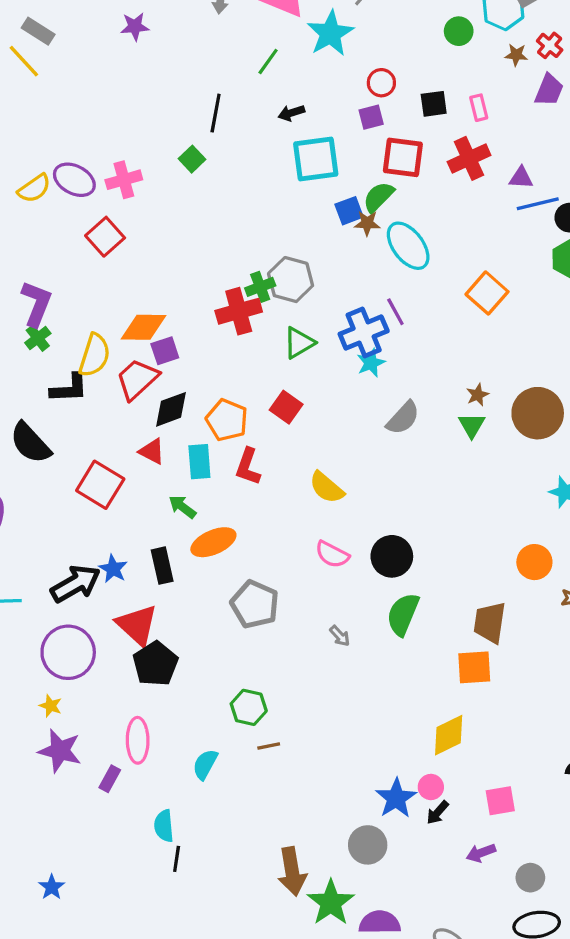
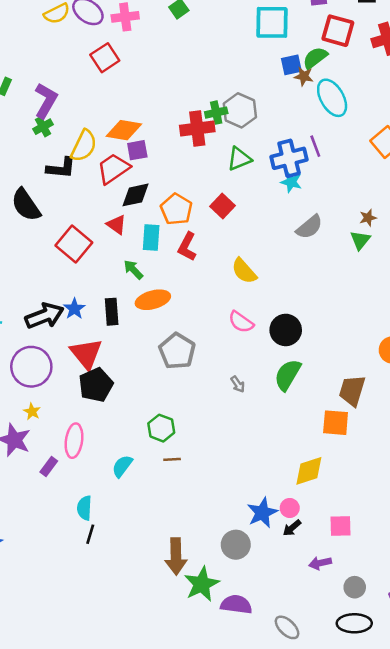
cyan star: (371, 363) -> (291, 182), turned 30
yellow star: (51, 706) -> (32, 412), moved

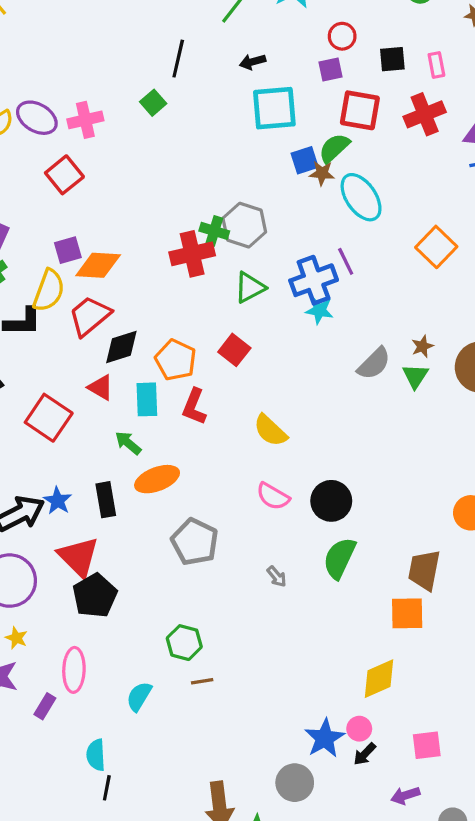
green cross: (216, 113) -> (214, 231), turned 35
purple square: (137, 150) -> (68, 250), moved
gray semicircle: (309, 227) -> (374, 364), moved

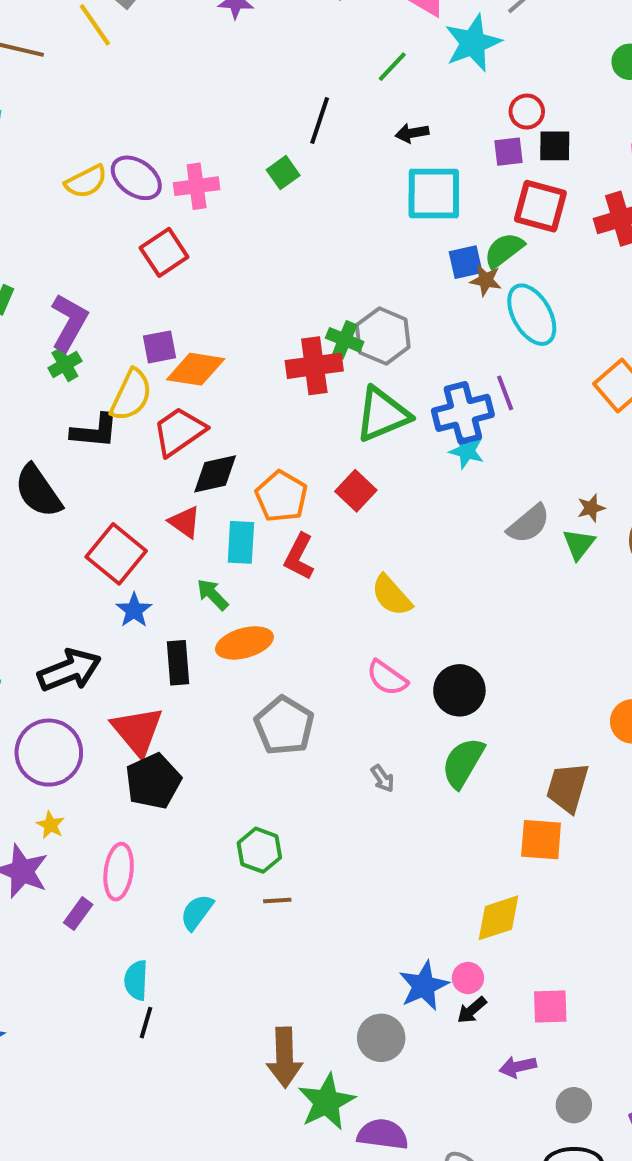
black square: (392, 59) -> (555, 146), moved
green triangle: (250, 287) -> (382, 414), size x1.4
blue star: (58, 501) -> (134, 610), moved

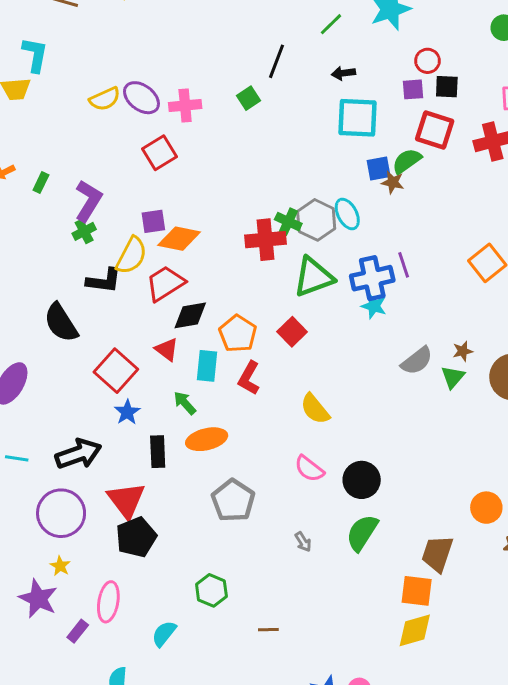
cyan ellipse: (532, 315) -> (347, 214), moved, size x0.7
brown line: (277, 901) -> (268, 630), moved
yellow diamond: (498, 918) -> (415, 630), moved

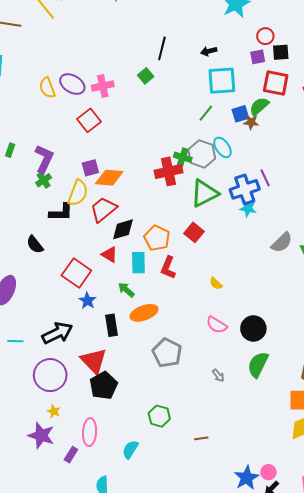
green line: (331, 24) -> (206, 113), moved
yellow semicircle: (105, 99) -> (47, 88), turned 100
black semicircle: (61, 323) -> (35, 245), size x0.7
yellow semicircle: (315, 409) -> (216, 284), size x0.6

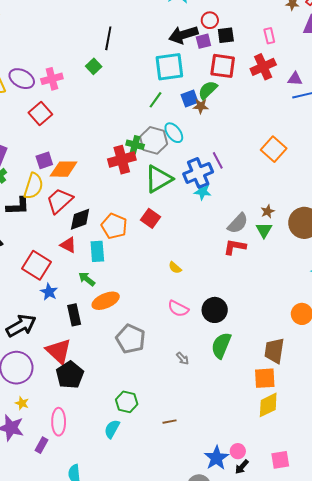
black arrow: (209, 51) -> (183, 35), moved, size x1.8
red L-shape: (168, 268) -> (235, 247), moved, turned 80
cyan semicircle: (130, 449) -> (112, 429), moved

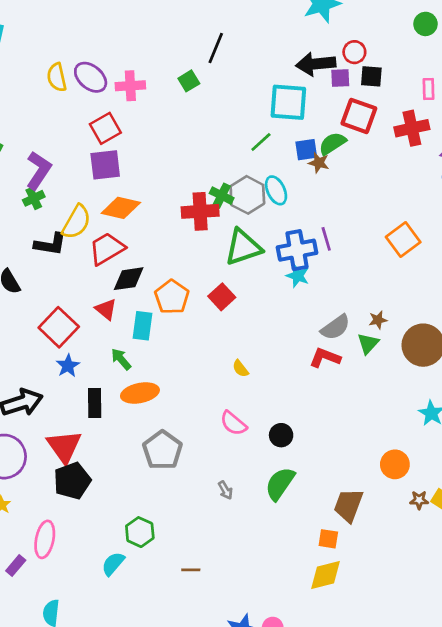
purple square: (44, 160) -> (105, 165), moved, size x1.4
black circle: (215, 310) -> (281, 435), size x0.7
orange square: (265, 378) -> (328, 539), size x0.7

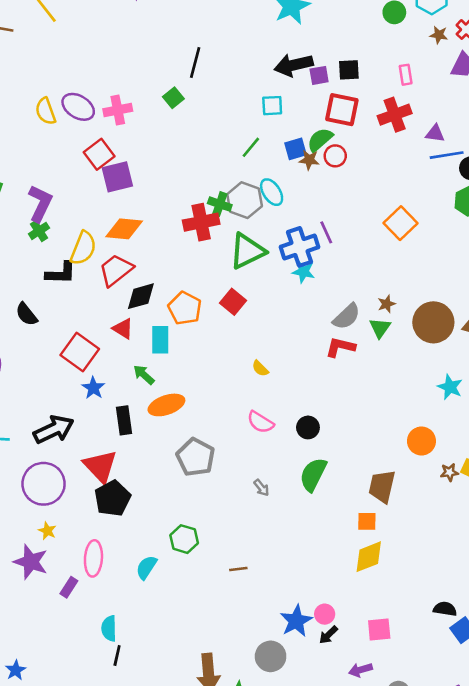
red circle: (354, 52) -> (335, 156), moved
cyan square: (288, 102) -> (272, 106), size x0.6
purple square: (105, 165) -> (117, 177), moved
cyan semicircle: (113, 564) -> (146, 567), moved

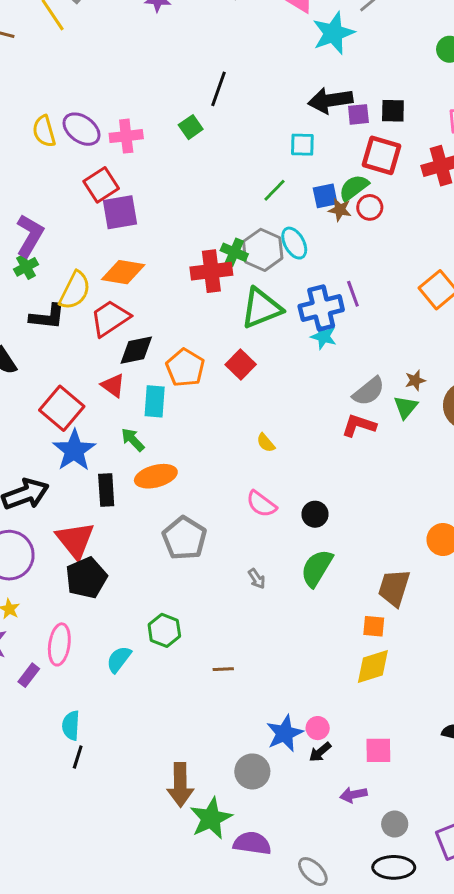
blue star: (93, 388) -> (74, 450), size x1.6

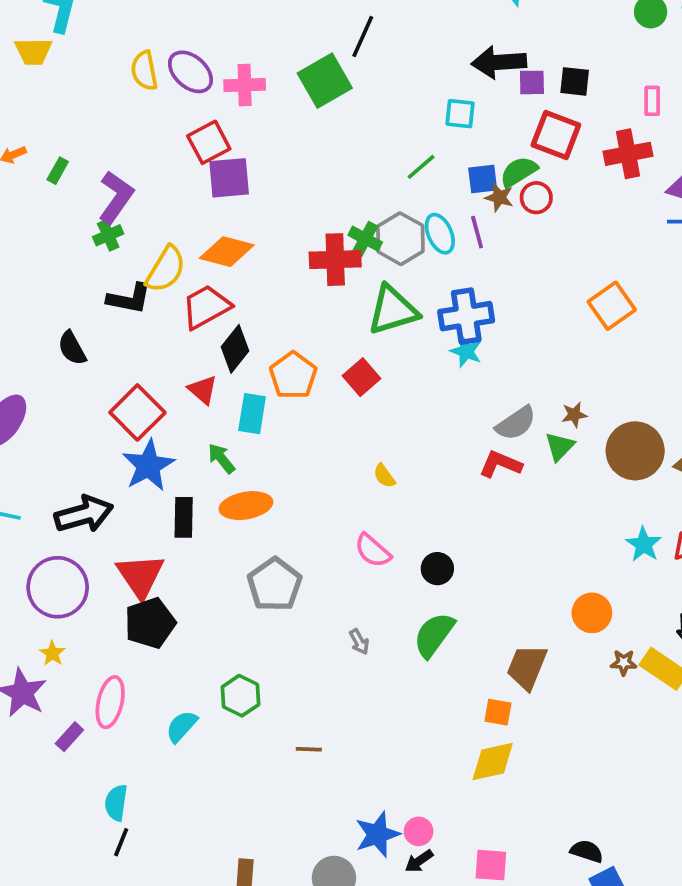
green square: (191, 127) -> (325, 81), size x1.8
purple line: (353, 294) -> (477, 232), moved
black diamond: (136, 350) -> (235, 349), turned -45

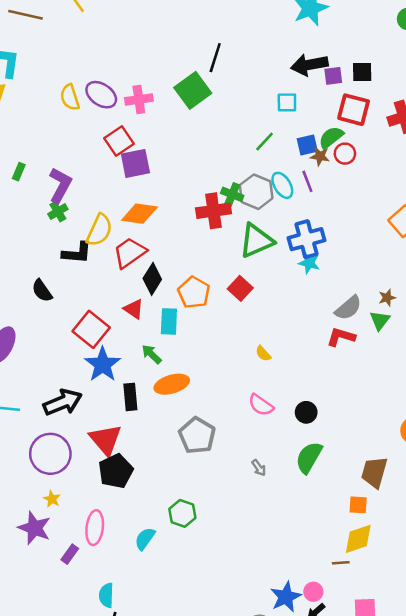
brown line: (309, 749) -> (341, 563), moved

